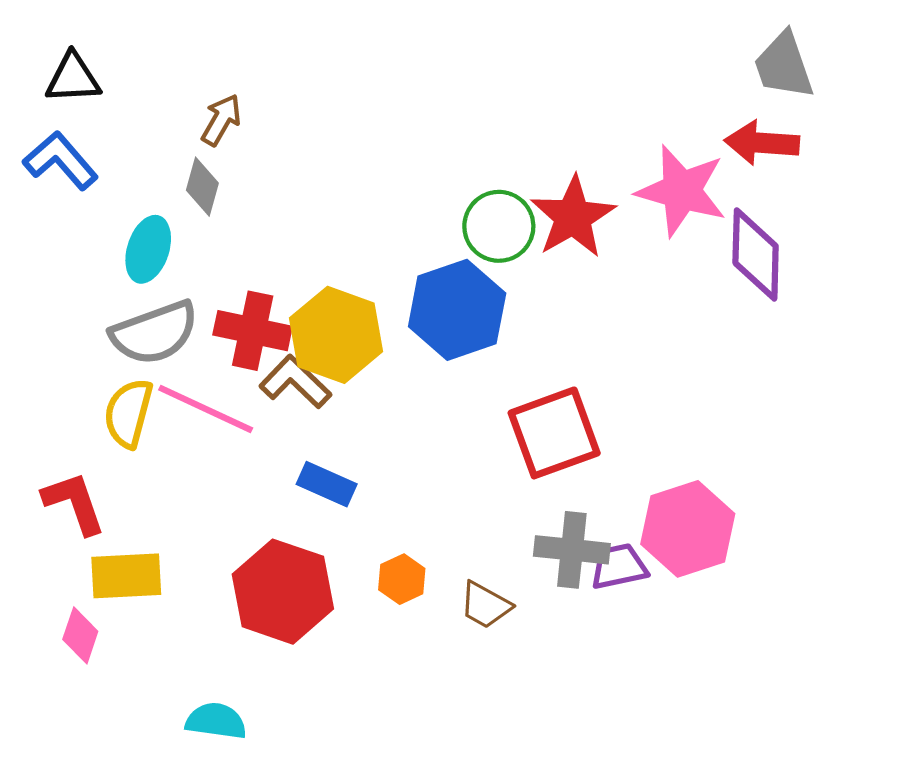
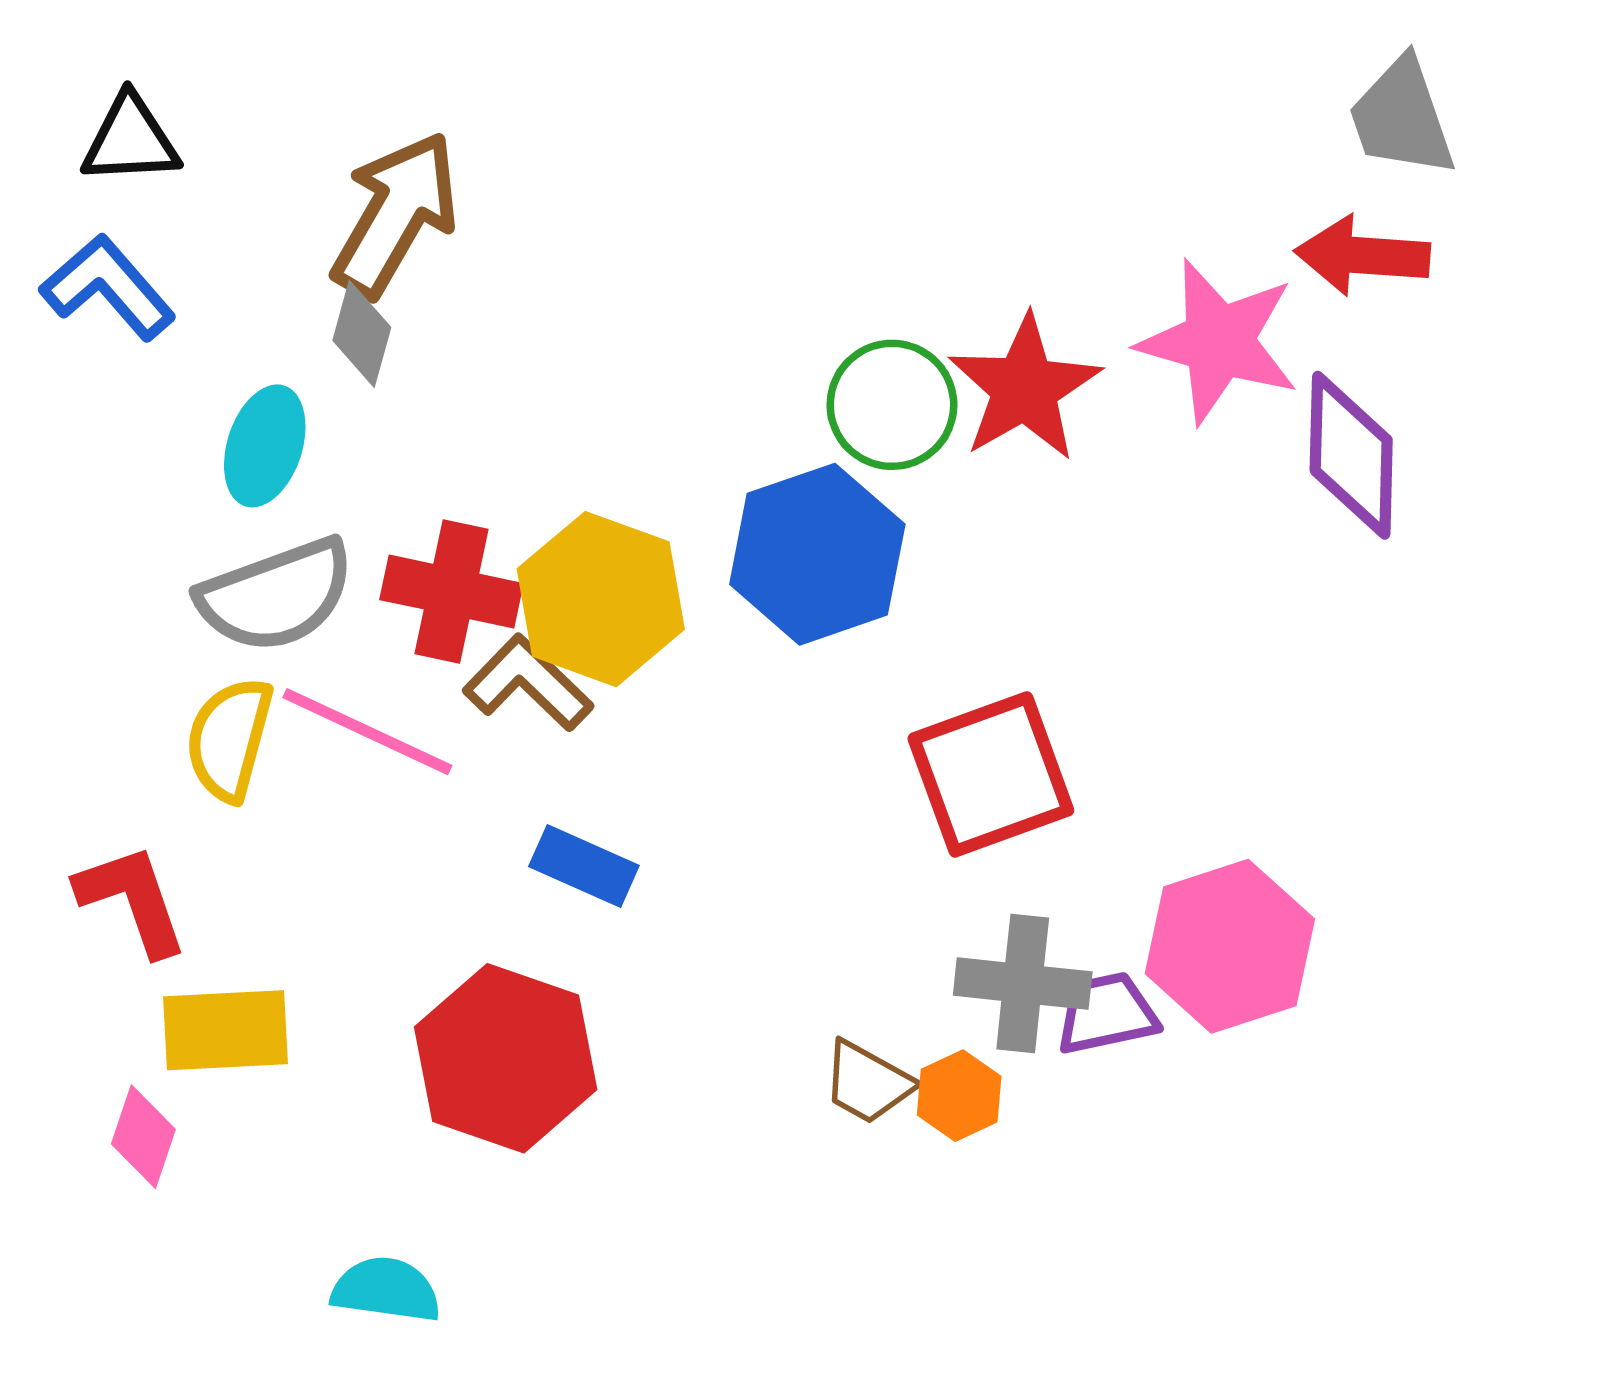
brown arrow: (221, 120) -> (395, 214), size x1.8
orange hexagon: (402, 579) -> (959, 1096), moved

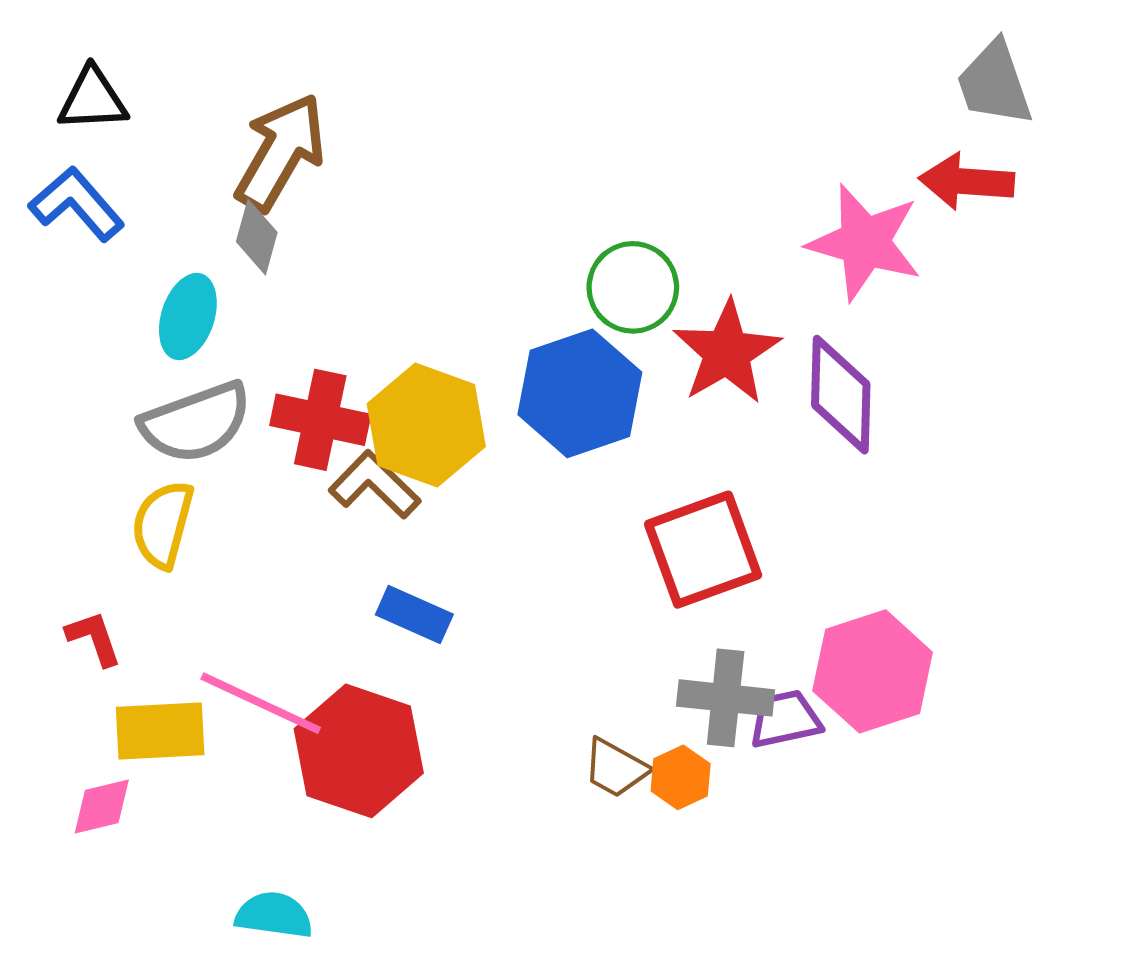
red star: (1025, 388) -> (727, 352), moved
purple diamond: (1351, 455) -> (841, 395), moved
pink line: (367, 732) -> (261, 703), moved
red L-shape: (132, 900) -> (94, 638), size x0.7
pink diamond: (143, 1137) -> (102, 806), turned 58

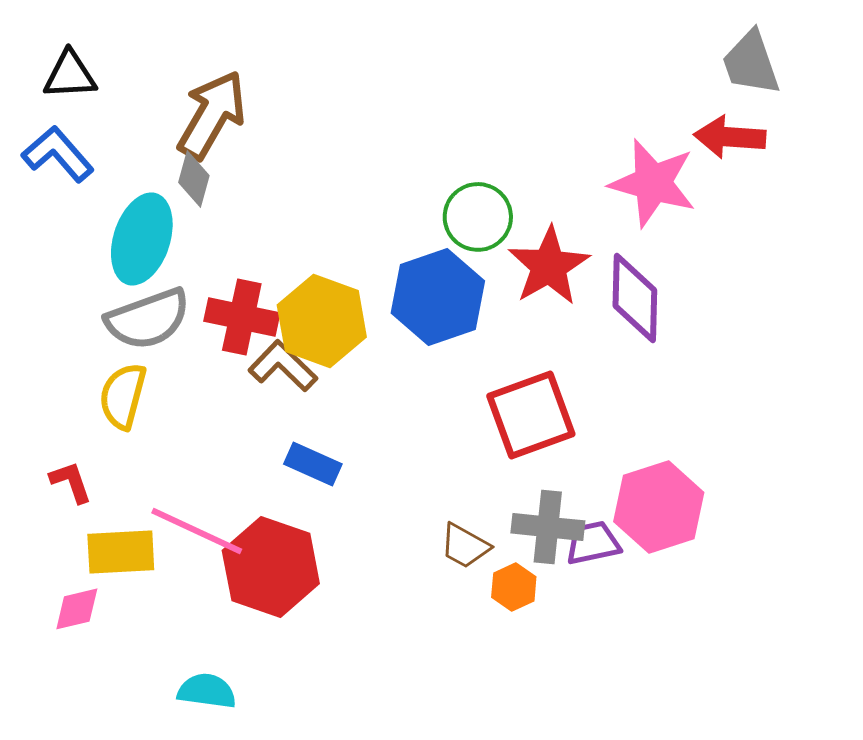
cyan ellipse: (188, 317) -> (142, 239), size x1.4
brown trapezoid: (616, 768) -> (465, 546), moved

